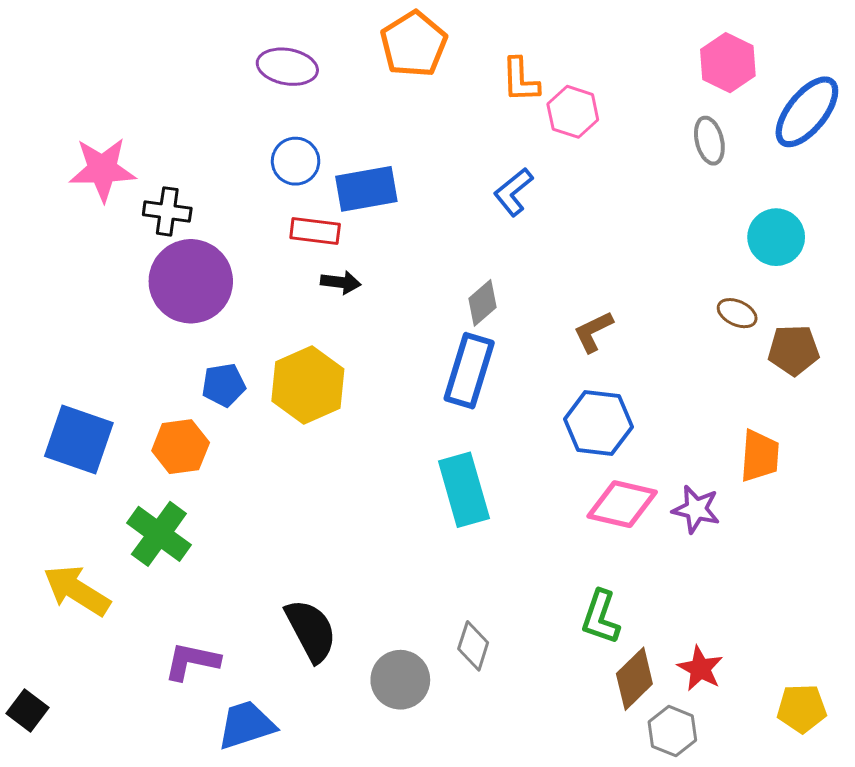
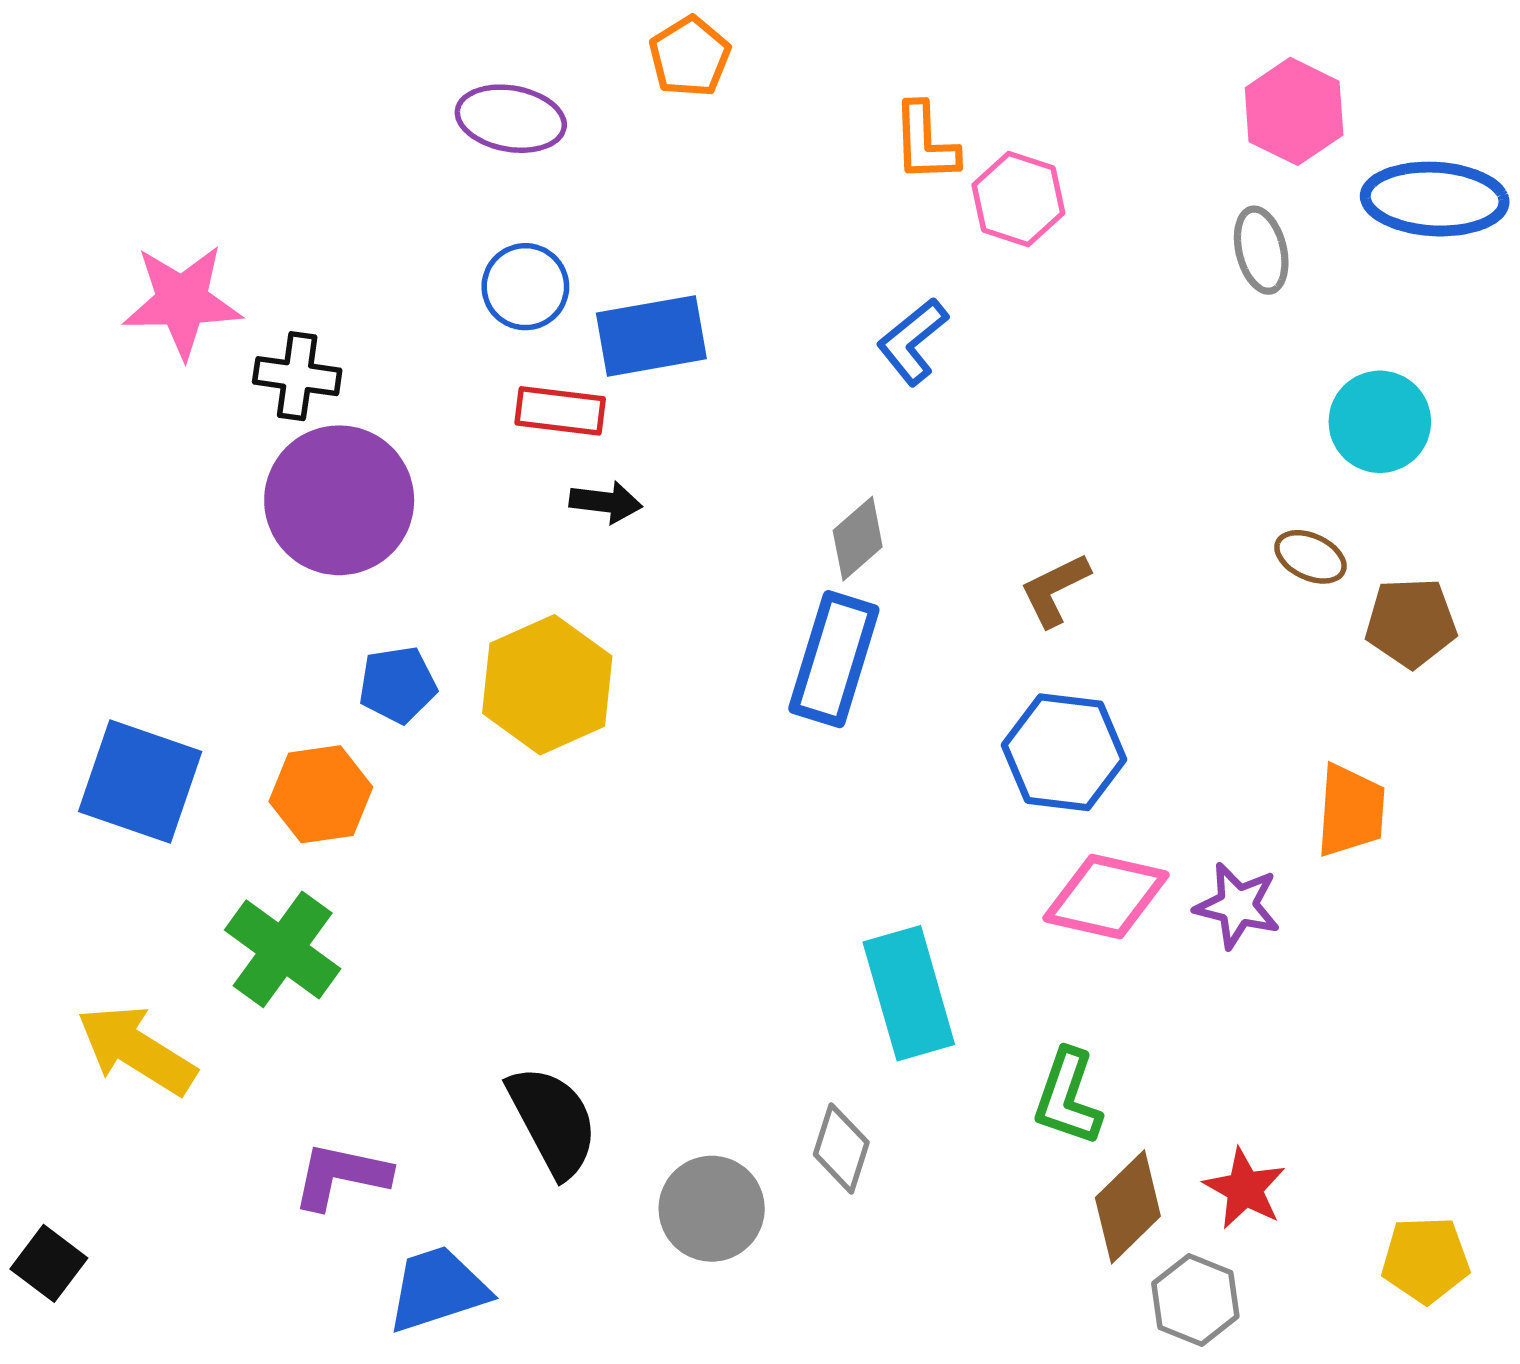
orange pentagon: (414, 44) -> (690, 57), moved, size x0.7
blue ellipse: (807, 112) -> (1435, 199), turned 54
cyan rectangle: (464, 490) -> (909, 993), moved

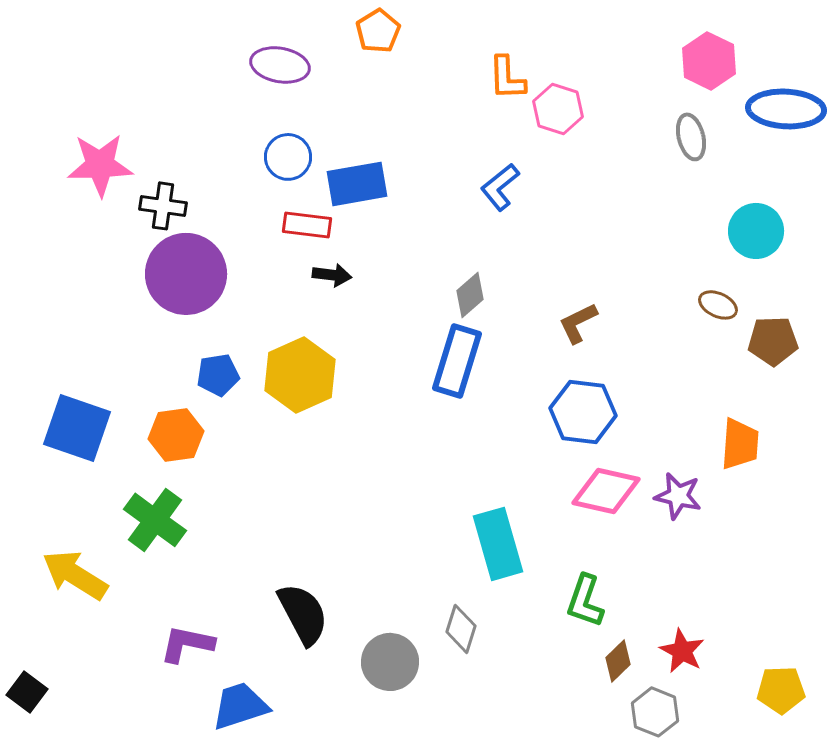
brown diamond: (1128, 1207) -> (618, 661), size x0.7

